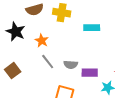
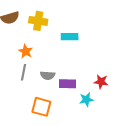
orange star: (42, 41) -> (26, 51), moved
gray line: (48, 62) -> (24, 72), turned 49

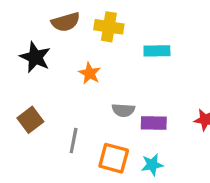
gray line: (24, 72) -> (74, 141), moved
cyan star: (86, 99) -> (152, 165), moved

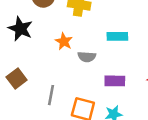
cyan rectangle: (157, 51) -> (117, 36), moved
gray semicircle: (123, 110) -> (87, 57), moved

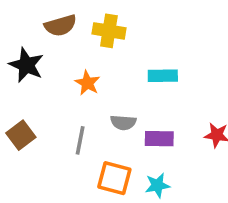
gray semicircle: (87, 57) -> (123, 122), moved
gray line: (51, 95) -> (80, 140), moved

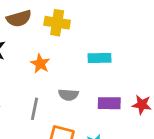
purple rectangle: (159, 139) -> (109, 103), moved

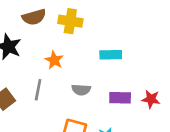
gray line: (34, 109) -> (38, 90), moved

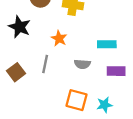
cyan rectangle: (111, 55) -> (107, 44), moved

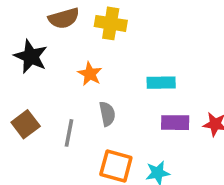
gray line: (45, 64) -> (69, 133), moved
gray semicircle: (82, 64) -> (107, 114), moved, turned -105

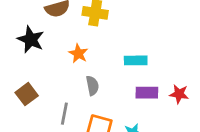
gray line: (69, 133) -> (64, 114), moved

